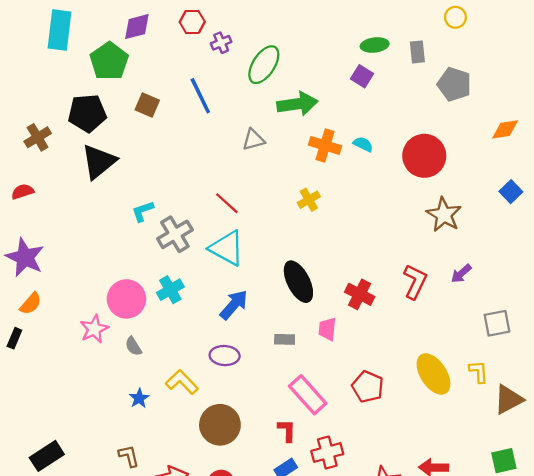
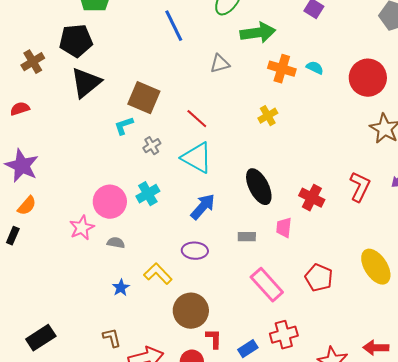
brown square: (147, 105) -> (144, 98), moved, size x1.5
gray cross: (175, 234) -> (152, 146), size x0.6
gray semicircle: (133, 346) -> (116, 243), turned 132
red L-shape: (287, 431) -> (214, 339), moved

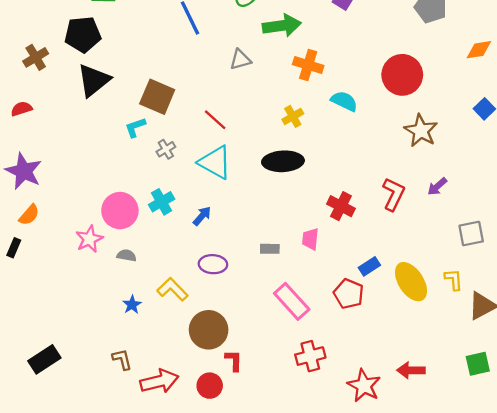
cyan semicircle: (315, 68) -> (344, 101), moved, size x1.4
black ellipse: (259, 187) -> (283, 161), moved, turned -66
blue arrow: (203, 207) -> (202, 216), moved, size x0.7
blue rectangle: (248, 349) -> (369, 266), moved

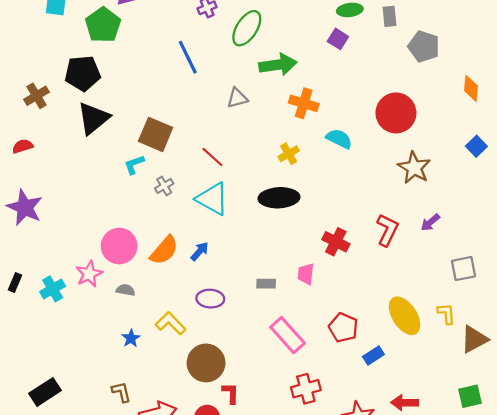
orange diamond: (479, 50) -> (471, 88), turned -76
cyan cross: (162, 202) -> (53, 289), moved
orange semicircle: (29, 215) -> (164, 250), moved, size x1.4
blue rectangle: (369, 266) -> (373, 355), moved

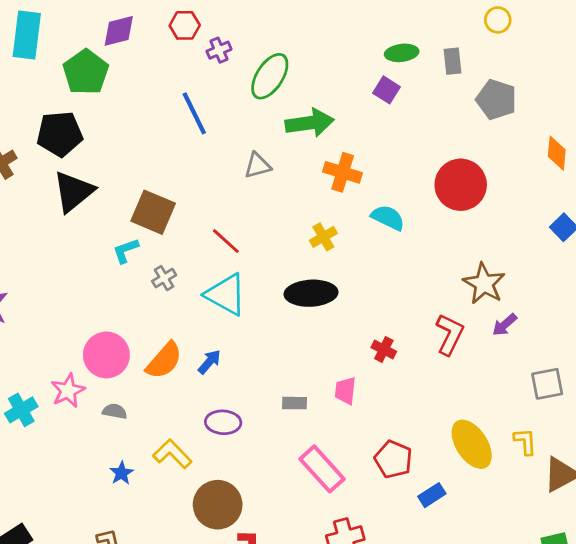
brown star: (414, 168) -> (484, 284), moved
red cross: (336, 242) -> (384, 349), size x0.7

